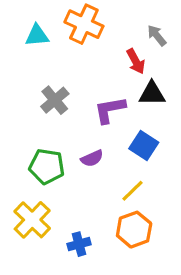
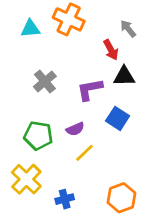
yellow line: (132, 191) -> (84, 153), moved
orange hexagon: (134, 230) -> (121, 198), moved

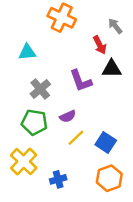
cyan triangle: (30, 29) -> (27, 52), moved
gray cross: (45, 81) -> (40, 89), moved
purple L-shape: (90, 89) -> (81, 81), turned -100
blue square: (118, 118) -> (106, 142), moved

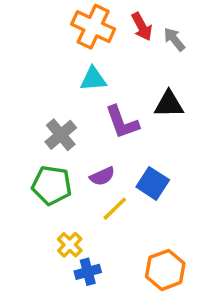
red arrow: (100, 45) -> (142, 27), moved
cyan triangle: (27, 52) -> (93, 79), moved
blue square: (106, 142) -> (153, 183), moved
yellow cross: (24, 162) -> (70, 245), moved, size x0.6

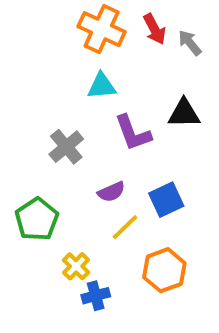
blue square: (153, 183) -> (166, 200), turned 32
green pentagon: (52, 185) -> (37, 219), moved, turned 30
orange hexagon: (165, 270) -> (164, 270), moved

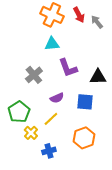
black triangle: (184, 113) -> (98, 77), moved
blue square: (166, 200) -> (85, 102), turned 30
yellow line: (125, 227) -> (51, 119), moved
yellow cross: (76, 266) -> (31, 133), moved

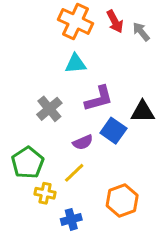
purple L-shape: (68, 68) -> (99, 99), turned -85
blue square: (85, 102) -> (113, 131), moved, turned 30
yellow cross: (31, 133) -> (45, 193), turned -32

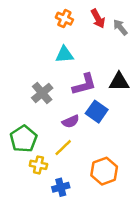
orange cross: (76, 21) -> (64, 19), size x0.6
black triangle: (143, 112) -> (119, 82), moved

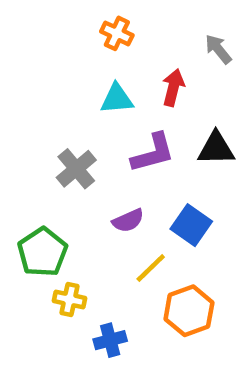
red arrow: (98, 19) -> (173, 88), moved, turned -138
blue square: (97, 112) -> (191, 225), moved
yellow line: (63, 148) -> (151, 268), moved

